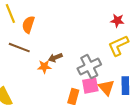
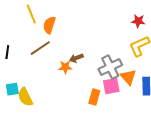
brown line: (19, 48) -> (40, 48), turned -55
orange triangle: (106, 88) -> (128, 77), moved

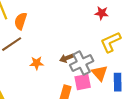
red star: (138, 21) -> (102, 13), moved
brown arrow: (76, 58) -> (67, 58), moved

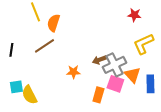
orange star: (37, 63) -> (73, 72), moved
pink square: (83, 82) -> (115, 84), turned 30

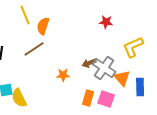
red star: (134, 15) -> (106, 22), moved
gray cross: (114, 65) -> (104, 68), turned -30
pink square: (115, 84) -> (106, 99), moved

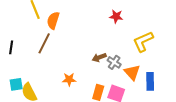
brown line: (34, 49) -> (44, 43), turned -30
gray cross: (104, 68) -> (114, 62), size x0.6
orange star: (63, 75) -> (69, 79), moved

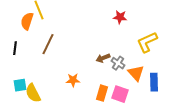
orange semicircle: (53, 20) -> (27, 21), moved

